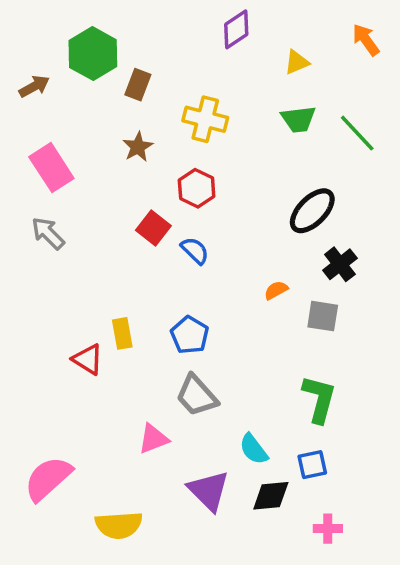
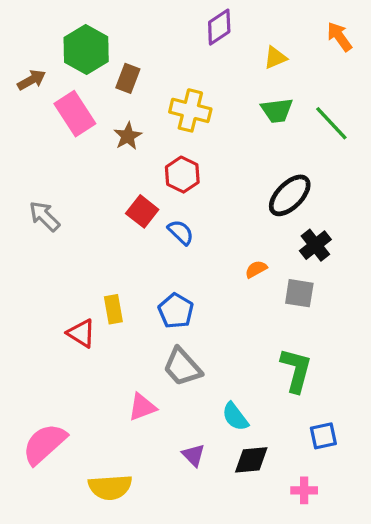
pink rectangle: (51, 168) -> (75, 114), moved
blue square: (312, 465) -> (323, 436), moved
purple triangle: (209, 491) -> (194, 455), size x0.6

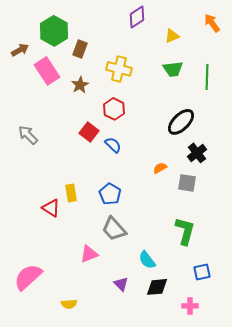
green line: (331, 123) -> (207, 77), turned 45
yellow semicircle: (110, 487) -> (69, 304), size x0.6

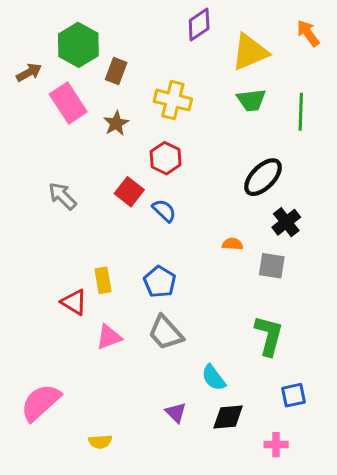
yellow triangle: (172, 36) -> (250, 52), size x1.8
gray arrow: (28, 135) -> (62, 196), moved
orange semicircle: (160, 168) -> (232, 244), turned 32
pink triangle: (89, 254) -> (109, 337), moved

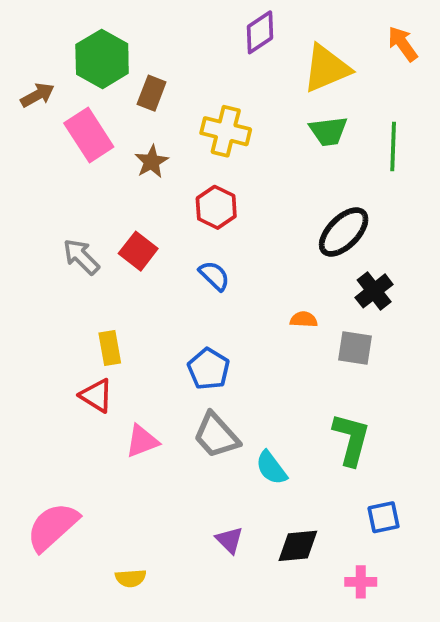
red square: (129, 192) -> (138, 251), moved
yellow rectangle: (103, 280) -> (110, 348), moved
cyan semicircle: (214, 378) -> (271, 468), moved

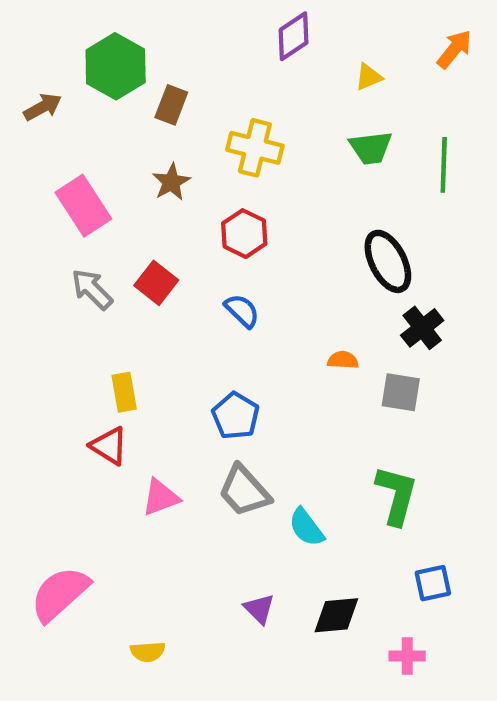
orange arrow: (403, 44) -> (454, 49), turned 75
yellow triangle: (327, 68) -> (369, 77), size x0.5
pink rectangle: (89, 135) -> (83, 206), moved
black ellipse: (344, 232) -> (388, 261), turned -72

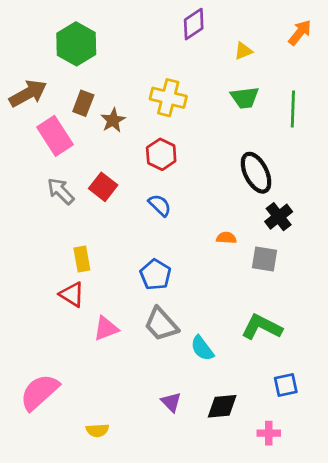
brown rectangle: (171, 105) -> (83, 103), moved
brown arrow: (43, 107) -> (28, 93), moved, size x1.5
green L-shape: (396, 495) -> (262, 327), turned -78

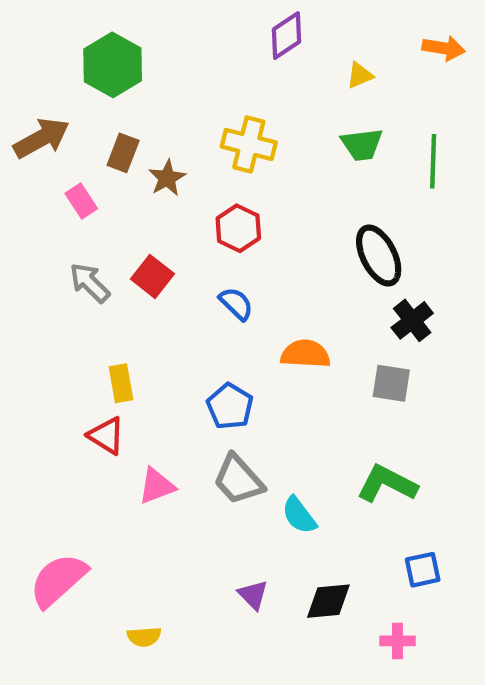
orange arrow: (300, 33) -> (444, 48), turned 60
pink rectangle: (55, 136) -> (81, 201), size x0.6
orange semicircle: (226, 238) -> (305, 354), moved, size x1.6

